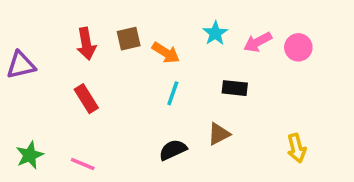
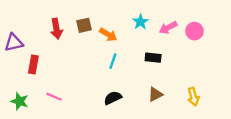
red rectangle: (86, 99) -> (33, 64), moved, turned 42
brown triangle: (219, 134) -> (155, 94), moved
green star: (30, 155) -> (20, 101), turned -30
pink line: (83, 164) -> (54, 97), moved

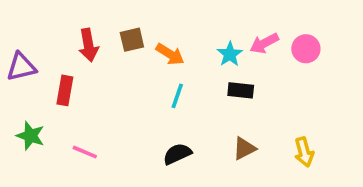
cyan star: (140, 22) -> (230, 54), moved
red rectangle: (33, 64) -> (65, 90), moved
green star: (20, 101) -> (30, 136), moved

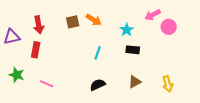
pink arrow: (264, 43) -> (153, 15), moved
red arrow: (88, 45) -> (39, 25), moved
orange arrow: (170, 54) -> (94, 20), moved

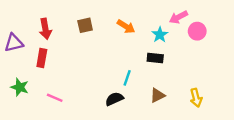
orange arrow: (94, 20) -> (126, 26), moved
cyan star: (127, 30) -> (160, 35), moved
cyan line: (98, 53) -> (127, 78), moved

